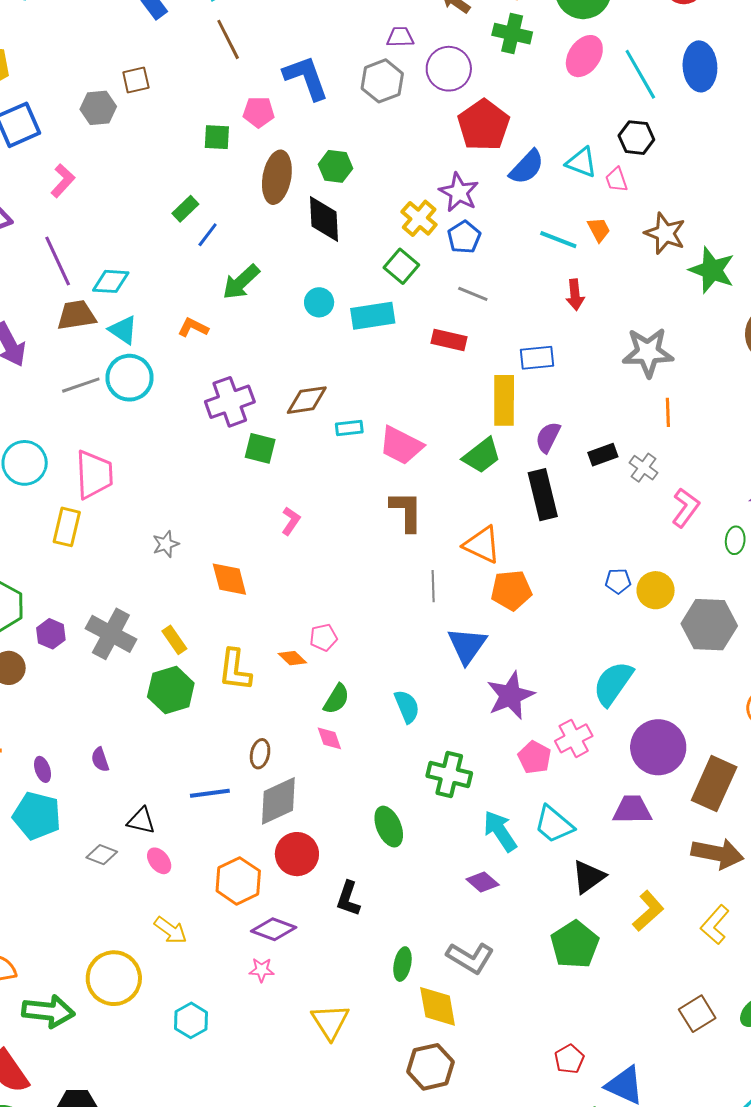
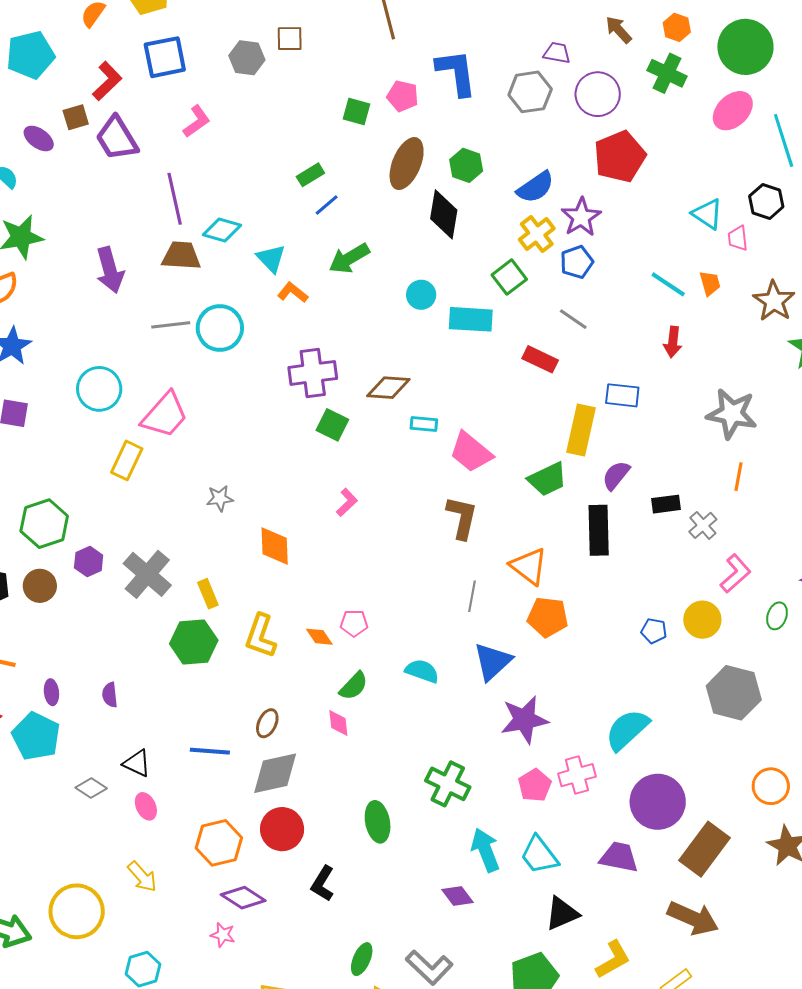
blue semicircle: (527, 167) -> (535, 187), moved
cyan triangle: (123, 330) -> (271, 258), moved
pink trapezoid: (94, 475) -> (165, 415), turned 32
yellow circle: (656, 590) -> (702, 620), moved
cyan semicircle: (407, 707) -> (422, 671), moved, turned -60

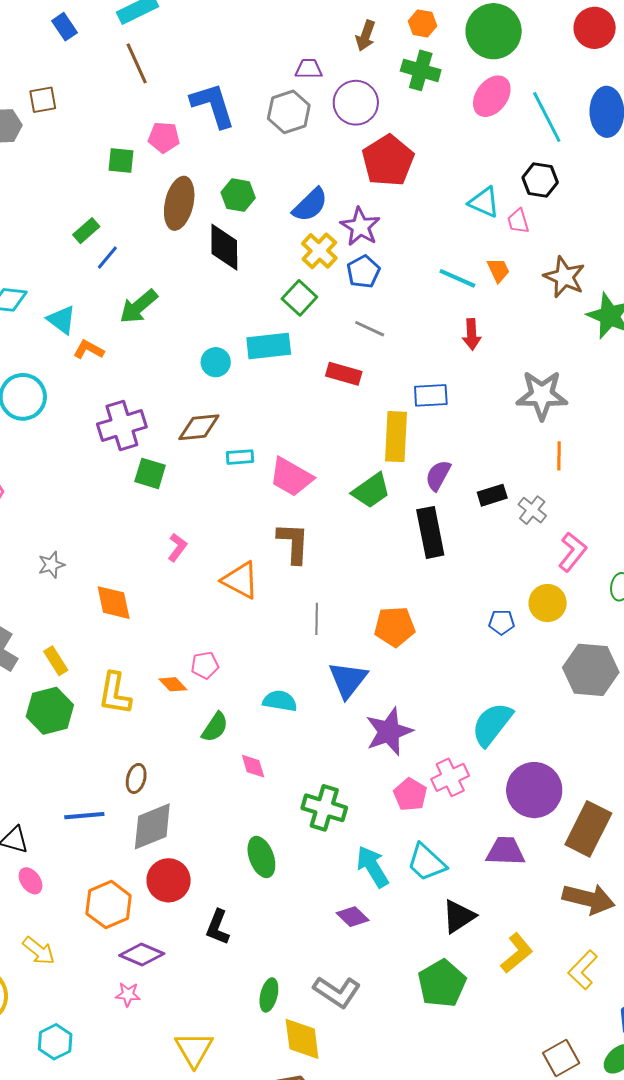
brown arrow: (619, 30) -> (366, 36), turned -108
cyan circle: (421, 295) -> (216, 362), moved
orange triangle: (529, 566) -> (240, 580), moved
pink diamond: (338, 723) -> (253, 766), moved

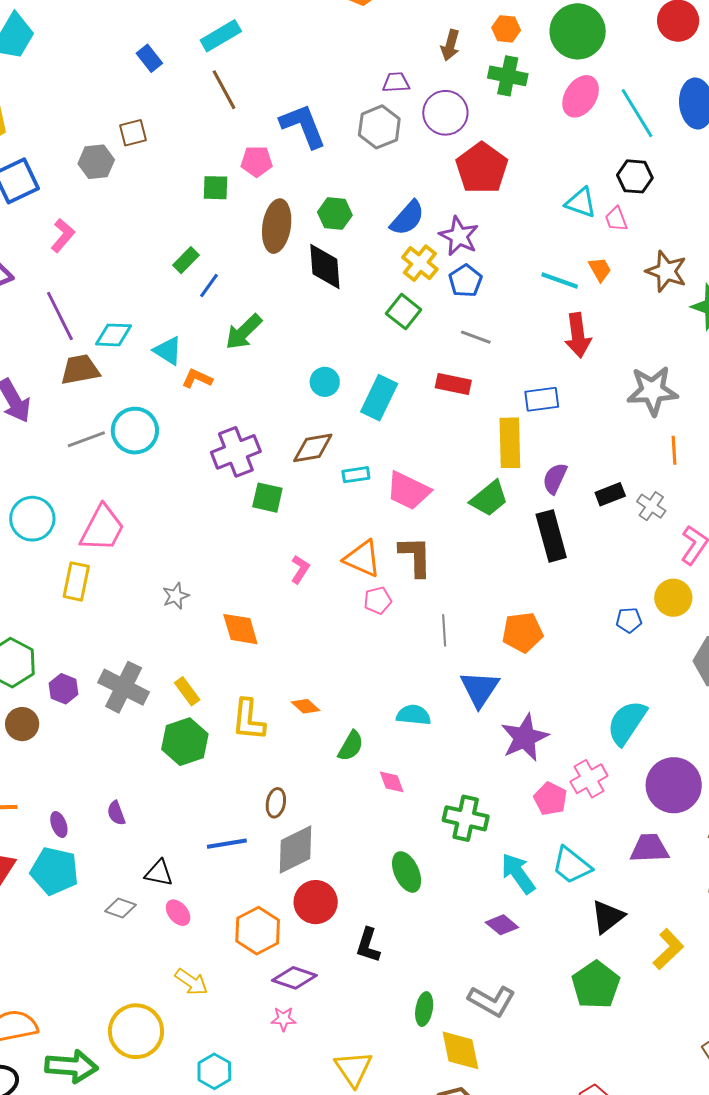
red arrow: (472, 334) -> (578, 335), size x1.4
cyan rectangle: (269, 346) -> (379, 398), moved, turned -54
orange triangle: (240, 580) -> (362, 558), moved
pink pentagon: (205, 665) -> (378, 600), moved

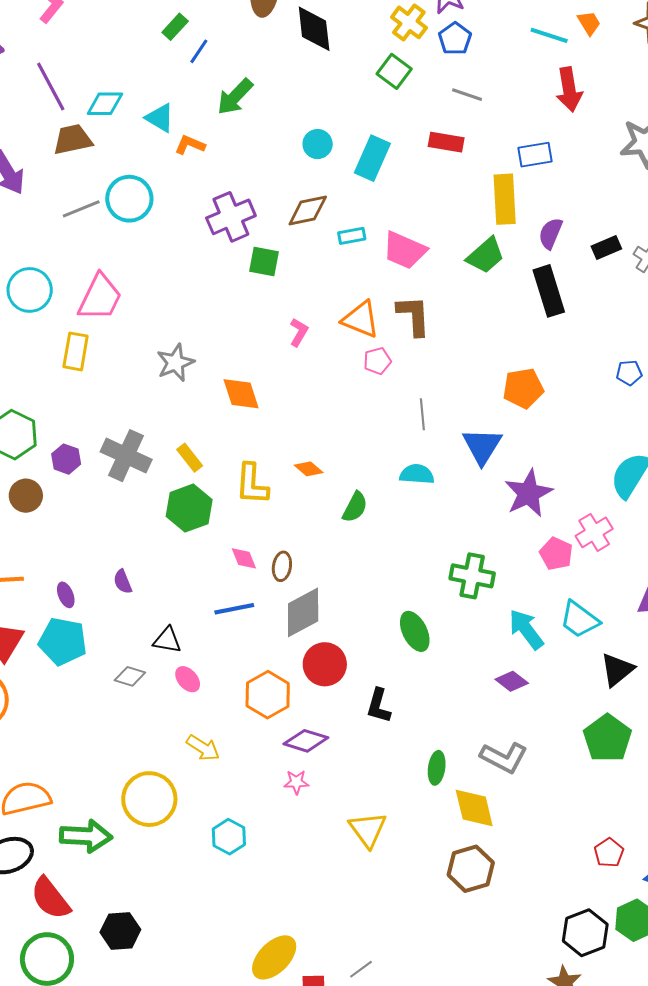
gray star: (176, 596) -> (175, 363), size x1.4
gray line: (444, 630) -> (422, 414), moved
pink diamond: (392, 782) -> (244, 558), moved

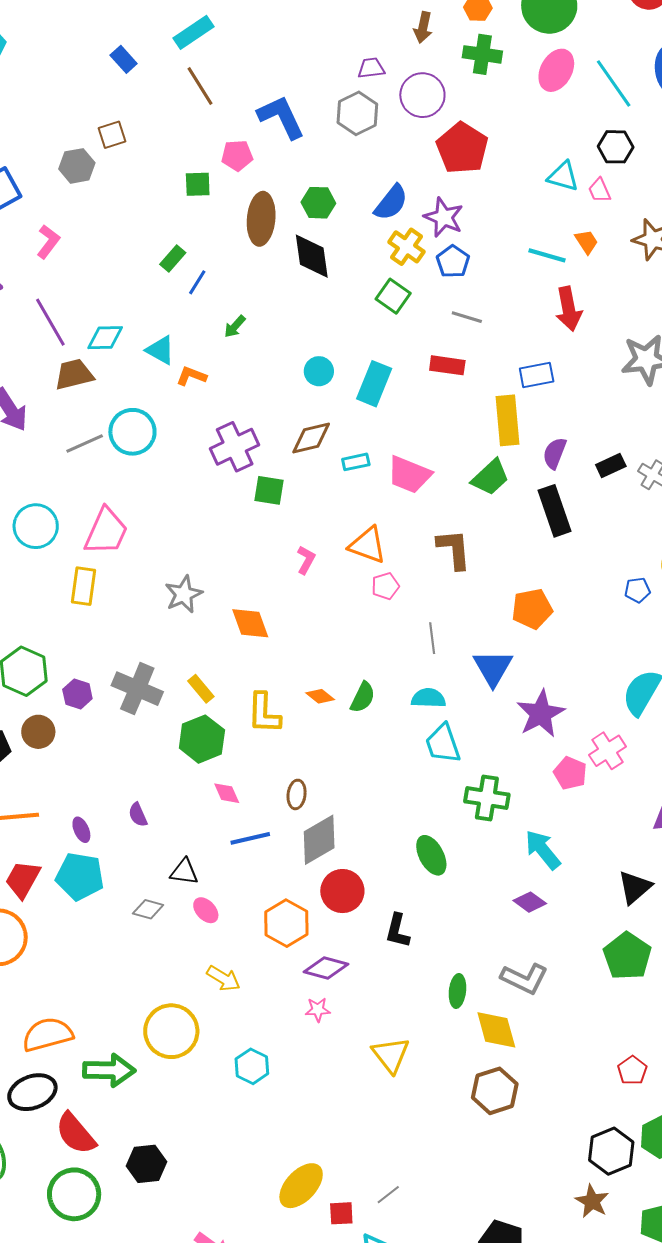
green arrow: (235, 97) -> (235, 326), size x0.6
brown L-shape: (414, 316) -> (454, 549), moved
green semicircle: (355, 507) -> (363, 697), moved
pink diamond: (244, 558) -> (227, 793), moved
cyan trapezoid: (579, 620) -> (443, 744), moved, turned 36

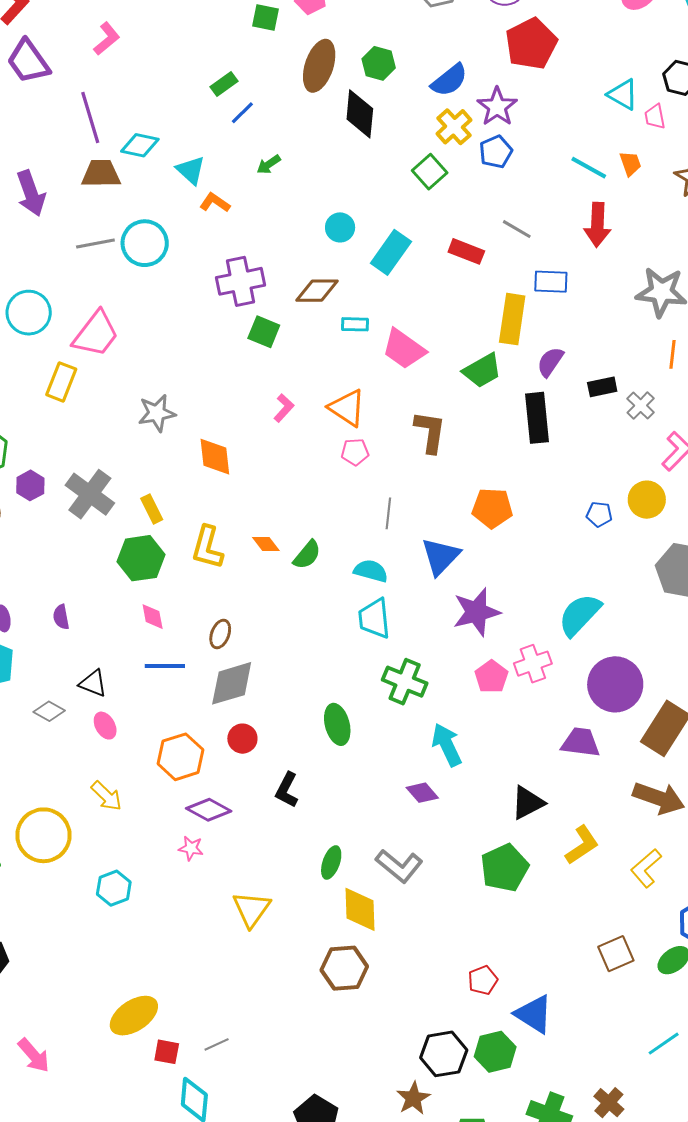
gray line: (467, 317) -> (517, 229), moved
red circle: (342, 891) -> (242, 739), size x0.7

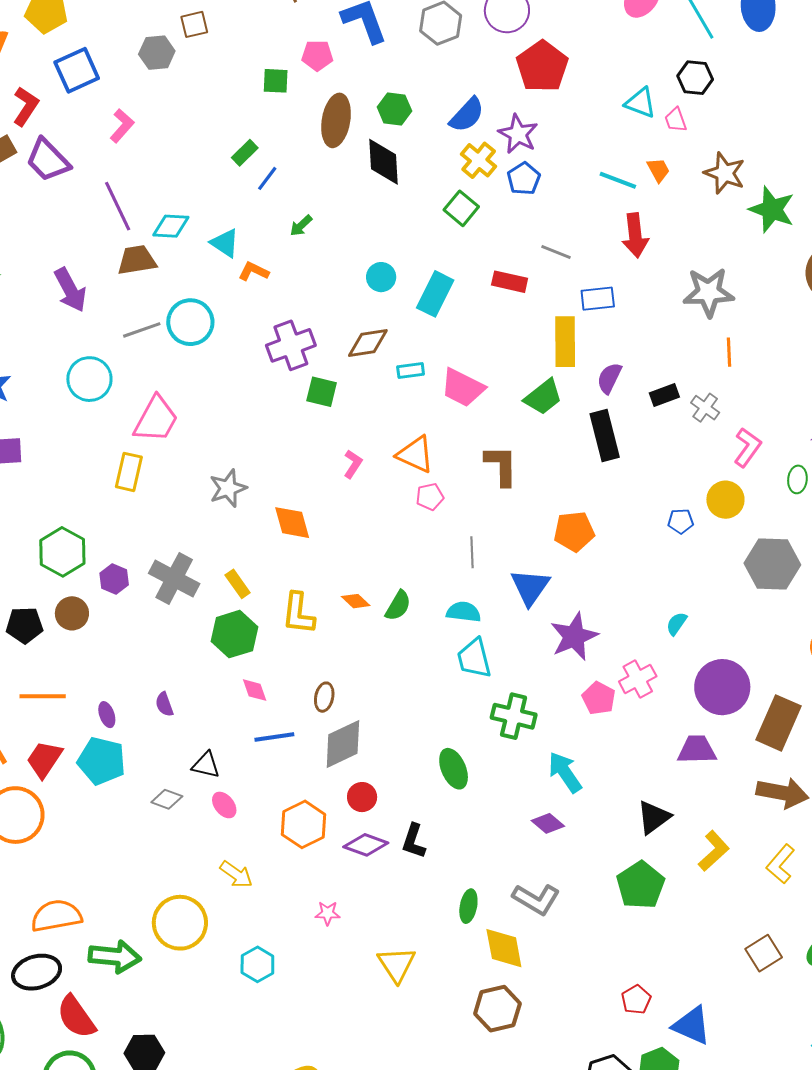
cyan circle: (29, 313) -> (89, 379), moved
cyan semicircle: (580, 615) -> (677, 624), size x0.5
purple diamond: (209, 810) -> (366, 845), moved

